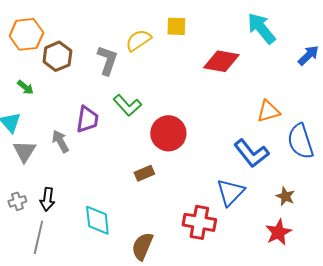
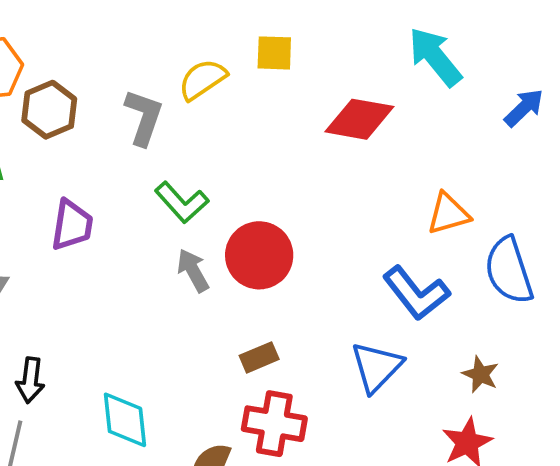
purple trapezoid: (87, 119) -> (72, 225), moved
gray arrow: (60, 141) -> (193, 270), moved
brown rectangle: (144, 173) -> (259, 357), moved
red cross: (199, 222) -> (274, 424), moved

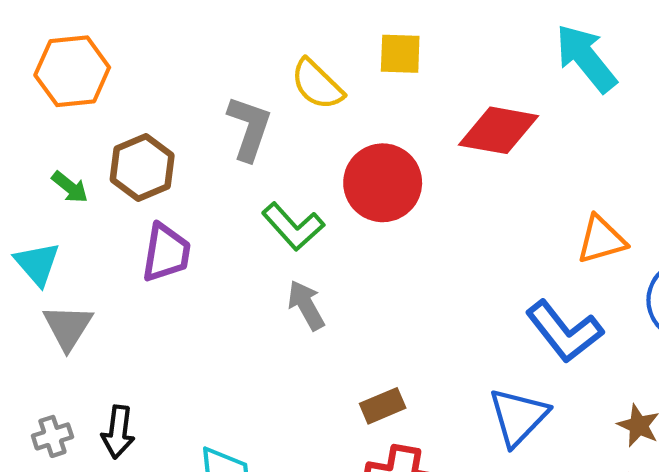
yellow semicircle: (202, 79) -> (317, 84), turned -102
brown hexagon: (49, 110) -> (142, 167), moved
red circle: (259, 255) -> (383, 183), moved

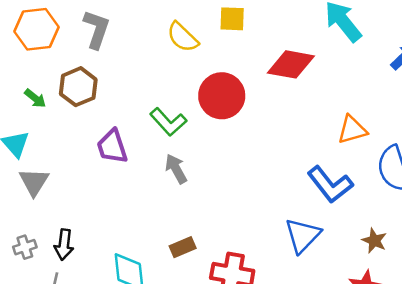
gray L-shape: (249, 128) -> (97, 29), moved
purple trapezoid: (166, 253) -> (112, 147), moved, turned 153
brown rectangle: (383, 406) -> (183, 247), moved

